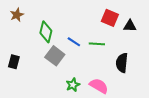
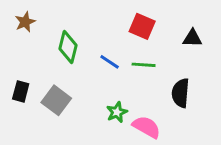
red square: (110, 18) -> (142, 26), moved
gray square: (55, 56) -> (56, 100), moved
green star: (73, 85) -> (117, 112), moved

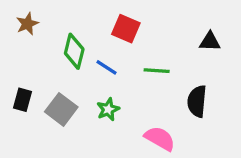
red square: (142, 26) -> (126, 29), moved
blue line: (110, 62) -> (107, 67), moved
green star: (117, 112) -> (108, 109), moved

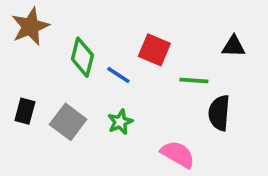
brown star: (27, 24) -> (30, 27), size x1.5
red square: (126, 29) -> (154, 50), moved
green line: (157, 71) -> (194, 80), moved

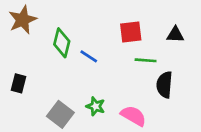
red square: (154, 50) -> (131, 32), moved, turned -30
gray square: (68, 122) -> (60, 114), moved
green star: (120, 122) -> (96, 106), moved, turned -30

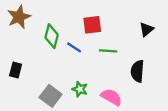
red square: (131, 32) -> (92, 25), moved
black triangle: (175, 35) -> (146, 29), turned -42
green line: (146, 60) -> (108, 51), moved

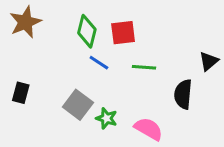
black triangle: (146, 29) -> (209, 61), moved
green diamond: (52, 36) -> (87, 31), moved
gray square: (51, 96) -> (78, 105), moved

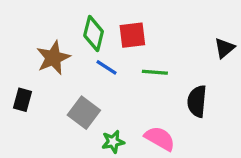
brown star: (25, 22) -> (53, 58), moved
black triangle: (209, 61) -> (224, 48), moved
green star: (106, 118) -> (113, 142), moved, turned -30

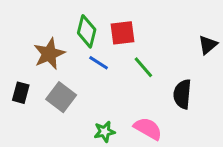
green line: (155, 72) -> (143, 67), turned 45
gray square: (84, 113) -> (61, 97), moved

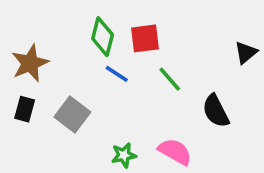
brown star: (49, 54) -> (30, 63), moved
black semicircle: (182, 94) -> (216, 111), turned -32

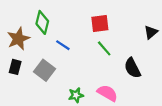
green diamond: (103, 37) -> (42, 22), moved
red square: (145, 38) -> (100, 23), moved
blue line: (117, 74) -> (63, 45), moved

